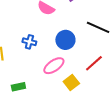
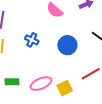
pink ellipse: (54, 66) -> (41, 84), moved

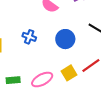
yellow square: (65, 88) -> (69, 73), moved

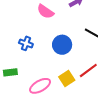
green rectangle: (13, 80) -> (10, 72), moved

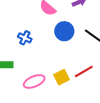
blue circle: (62, 45) -> (64, 31), moved

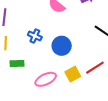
blue circle: (64, 31) -> (62, 46), moved

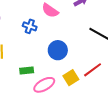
blue cross: (35, 36) -> (30, 26), moved
green rectangle: (17, 64) -> (27, 71), moved

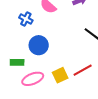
blue circle: (58, 50) -> (39, 45), moved

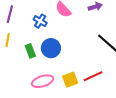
green rectangle: (17, 62) -> (30, 51), moved, turned 64

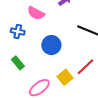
blue circle: (51, 48) -> (51, 45), moved

